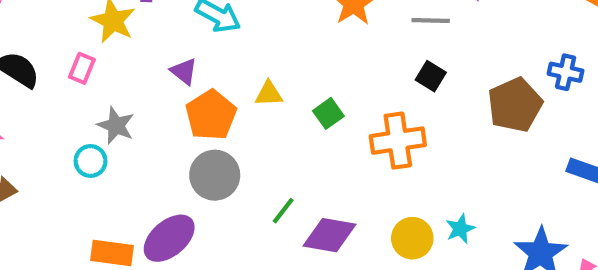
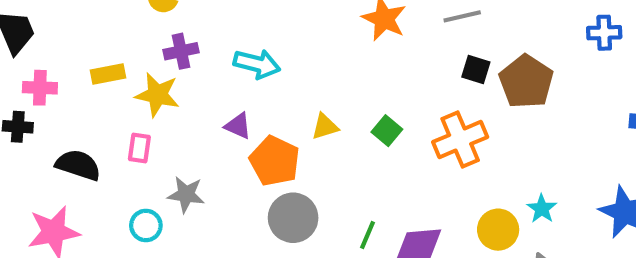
brown pentagon: (515, 105) -> (526, 82), moved
cyan circle: (91, 161) -> (146, 225), moved

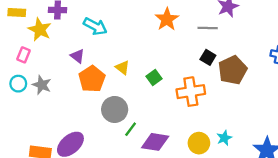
yellow triangle: (325, 126) -> (122, 68), turned 40
gray circle: (293, 218) -> (115, 109), moved
cyan circle: (146, 225) -> (18, 84), moved

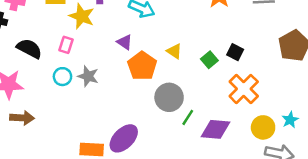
black square: (208, 57) -> (235, 52), moved
orange cross: (191, 92) -> (244, 89), moved, turned -32

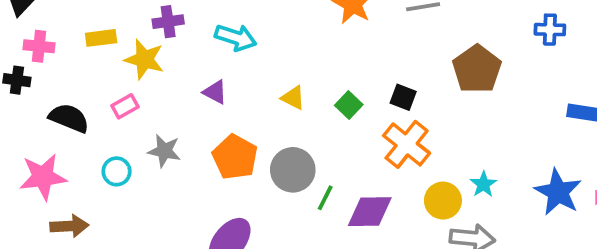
pink rectangle: (66, 45) -> (125, 106), turned 49
black square: (235, 52) -> (403, 97), moved
orange pentagon: (142, 66) -> (235, 157), moved
cyan circle: (62, 77) -> (117, 171), moved

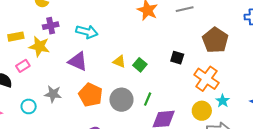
purple triangle: (215, 92) -> (78, 61), size x1.5
green square: (349, 105) -> (140, 65), moved
pink rectangle: (125, 106) -> (23, 66), moved
orange cross: (407, 144) -> (206, 79), moved
green line: (325, 198) -> (148, 99), moved

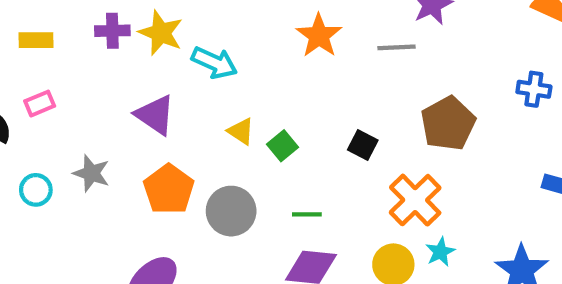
cyan arrow: (87, 32) -> (214, 63), moved
yellow star: (39, 46) -> (161, 33), moved
green line: (148, 99) -> (307, 214), moved, turned 56

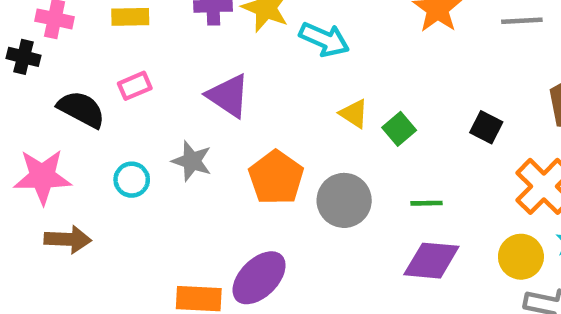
purple triangle: (155, 115) -> (228, 96), moved

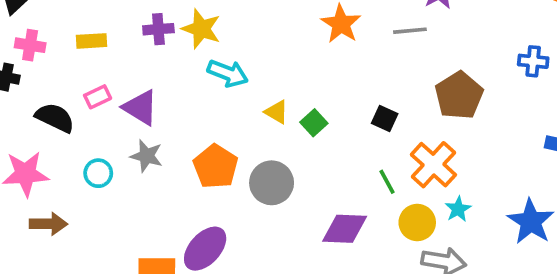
cyan arrow: (324, 39) -> (228, 73), moved
purple triangle: (228, 96) -> (141, 108), moved
green line: (426, 203) -> (387, 182), moved, turned 65

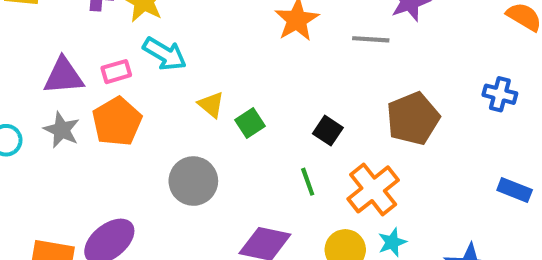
pink rectangle: (98, 97) -> (116, 72), moved
purple triangle: (141, 108) -> (64, 76), turned -45
orange pentagon: (216, 167) -> (117, 122), moved
green line: (387, 182) -> (308, 182), moved

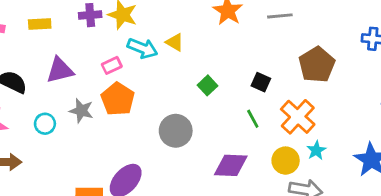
purple triangle: (64, 76) -> (60, 70), moved
yellow triangle: (211, 105) -> (175, 42), moved

